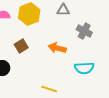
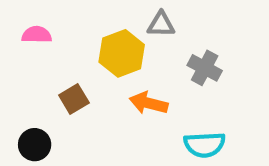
yellow hexagon: (29, 14) -> (122, 53), moved

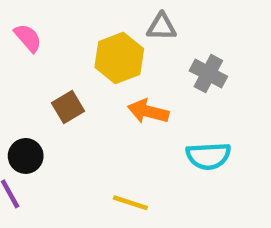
pink semicircle: (37, 35) -> (28, 38), turned 48

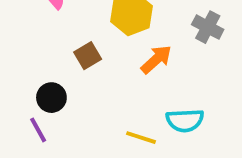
orange arrow: (148, 111) -> (156, 59), turned 124
cyan semicircle: (208, 156) -> (185, 120), moved

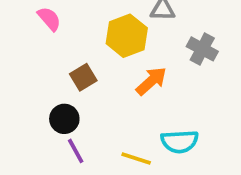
black circle: (51, 98) -> (64, 119), moved
purple line: (38, 130) -> (76, 151), moved

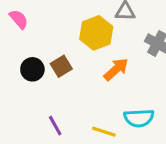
pink semicircle: (49, 19) -> (19, 19), moved
black circle: (64, 119) -> (32, 69), moved

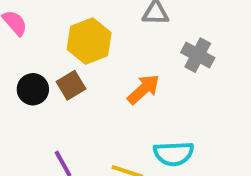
yellow hexagon: (96, 33) -> (89, 41), moved

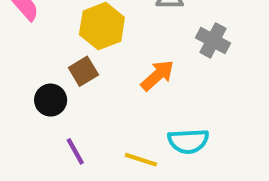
black circle: (33, 89) -> (51, 100), moved

